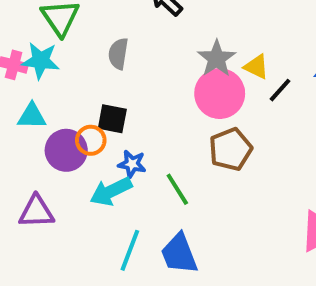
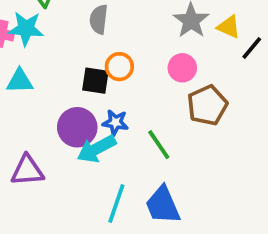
pink circle: (220, 94) -> (182, 68), moved, size x0.6
orange circle: (91, 140) -> (119, 67), moved
purple circle: (66, 150) -> (77, 127), moved

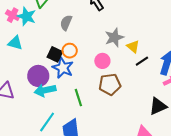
blue star: (115, 122) -> (63, 68), moved, size x1.5

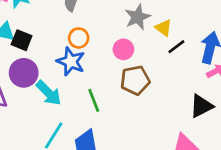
black square: (55, 54) -> (22, 40), moved
purple circle: (38, 76) -> (24, 73), moved
cyan arrow: (45, 90) -> (49, 93), turned -120

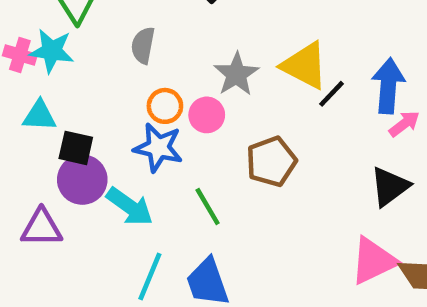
gray star: (138, 17) -> (236, 74), moved
yellow triangle: (163, 28) -> (305, 66), size x1.6
black square: (22, 40) -> (76, 148), moved
pink circle: (123, 49) -> (207, 115), moved

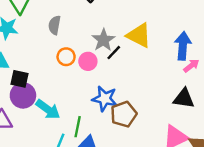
black line: (331, 94) -> (114, 53), moved
blue star: (158, 148) -> (105, 99), moved
brown pentagon: (271, 161) -> (124, 114), moved
black triangle: (390, 187) -> (184, 98), turned 45
green line: (208, 207) -> (78, 127), moved, turned 42

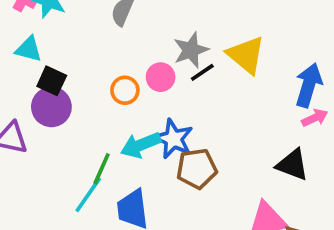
orange circle: (66, 57) -> (125, 90), moved
cyan arrow: (48, 109) -> (141, 145), moved, turned 110
green line: (78, 127) -> (102, 169), moved

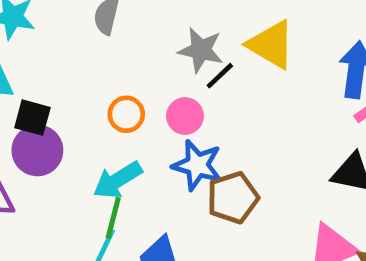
gray star: (191, 50) -> (201, 50), turned -30
pink circle: (161, 77) -> (185, 116), moved
cyan arrow: (141, 145) -> (118, 180), moved

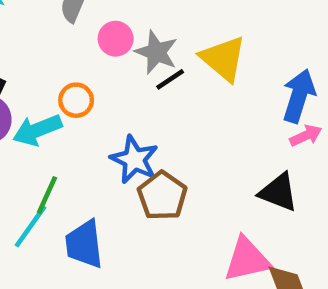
pink circle: (185, 116) -> (116, 39), moved
cyan arrow: (118, 180) -> (37, 130), moved
brown pentagon: (233, 198) -> (162, 196), turned -30

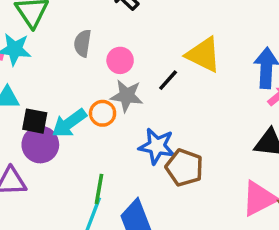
gray star: (156, 52) -> (127, 96), moved
cyan arrow: (37, 130) -> (69, 123), moved

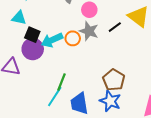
blue star: (157, 146) -> (110, 101), moved

